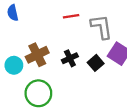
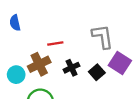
red line: (71, 16) -> (55, 43), moved

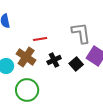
brown cross: (39, 64) -> (26, 57), turned -30

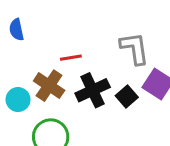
black cross: (54, 60) -> (93, 90), size x1.5

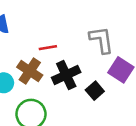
black square: (127, 96) -> (95, 91), moved

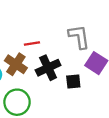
black square: (95, 91) -> (73, 81), turned 35

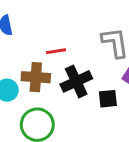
brown cross: (16, 64) -> (36, 77), turned -30

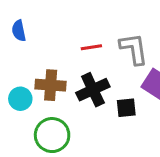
red line: (56, 51) -> (91, 47), moved

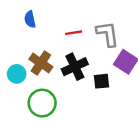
blue semicircle: (19, 31) -> (30, 19), moved
brown cross: (51, 85) -> (41, 63), turned 30

